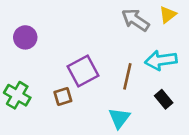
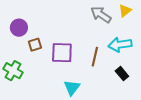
purple square: (83, 71) -> (62, 53), turned 30
brown square: (63, 97) -> (35, 45), moved
cyan triangle: (119, 118) -> (72, 88), moved

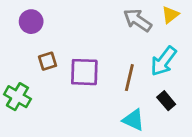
purple circle: (19, 28) -> (31, 22), moved
cyan arrow: (120, 45) -> (163, 61), turned -45
cyan triangle: (72, 88) -> (133, 120), moved, turned -42

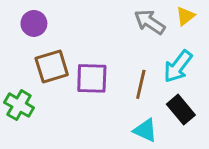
brown square: (47, 61) -> (52, 66), size x1.6
black rectangle: (166, 101) -> (181, 110), size x1.4

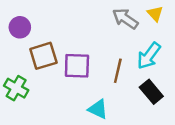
yellow triangle: (185, 16) -> (155, 14), turned -35
purple circle: (34, 23) -> (20, 27), moved
cyan triangle: (145, 130) -> (98, 109), moved

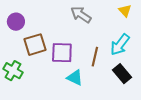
gray arrow: (125, 19) -> (81, 15), moved
cyan triangle: (98, 109) -> (75, 78), moved

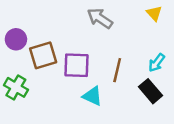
purple circle: (16, 22) -> (16, 39), moved
cyan arrow: (120, 45) -> (157, 63), moved, size x0.7

